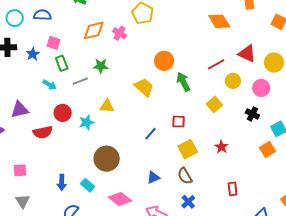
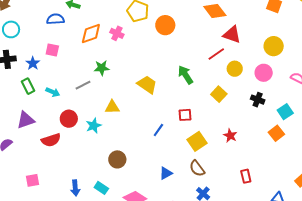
blue semicircle: (42, 15) -> (55, 19), moved
red triangle: (247, 54) -> (232, 35), moved
orange circle: (164, 61) -> (165, 25), moved
green rectangle: (62, 63) -> (28, 86), moved
brown circle: (107, 159) -> (117, 159), size x0.7

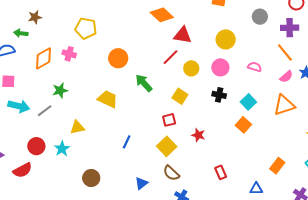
orange circle: (165, 25) -> (118, 58), moved
cyan arrow: (53, 92) -> (19, 106), moved, size x1.5
red square: (185, 115) -> (169, 120), moved

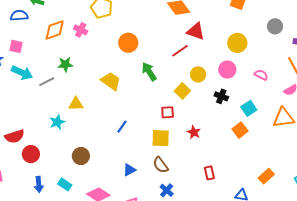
yellow circle: (191, 68) -> (198, 74), moved
red circle: (36, 146) -> (31, 154), moved
yellow square: (167, 146) -> (161, 138), turned 36

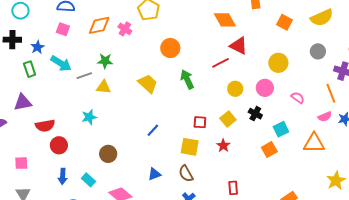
pink square: (16, 46) -> (63, 29), moved
yellow square: (182, 91) -> (228, 119), moved
yellow triangle: (76, 104) -> (104, 87), moved

